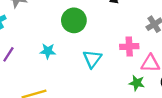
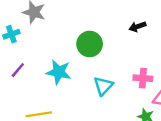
cyan star: (48, 51) -> (59, 72), size x1.5

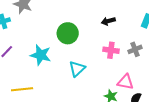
pink cross: (143, 78) -> (111, 50), moved

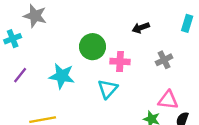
gray cross: (135, 49) -> (164, 60), moved
pink cross: (111, 50) -> (120, 62), moved

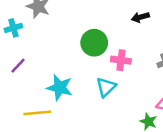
black arrow: (141, 28) -> (140, 17), moved
cyan star: (62, 76) -> (60, 88), moved

